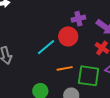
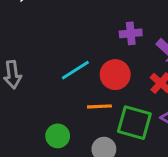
red circle: (68, 36) -> (115, 75), moved

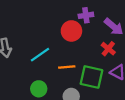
cyan line: (75, 70) -> (40, 55), moved
red circle: (115, 75) -> (71, 31), moved

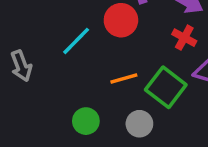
cyan line: (40, 55) -> (76, 41), moved
green square: (91, 77) -> (166, 87), turned 35

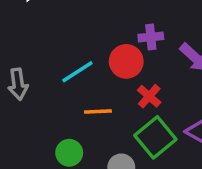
red cross: (184, 38) -> (149, 96), moved
orange line: (124, 78) -> (98, 111), moved

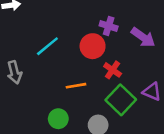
purple cross: (151, 37) -> (109, 26), turned 30
cyan line: (77, 72) -> (47, 46), moved

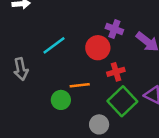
red cross: (113, 70) -> (116, 72), turned 36
green circle: (58, 119) -> (61, 100), moved

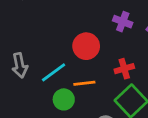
cyan line: (54, 45) -> (54, 72), moved
red circle: (98, 48) -> (86, 46), moved

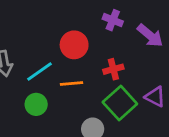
green circle: (64, 99) -> (36, 104), moved

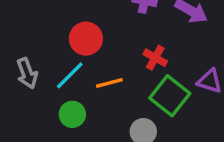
red circle: (74, 45) -> (86, 39), moved
red cross: (113, 69) -> (155, 58), turned -36

